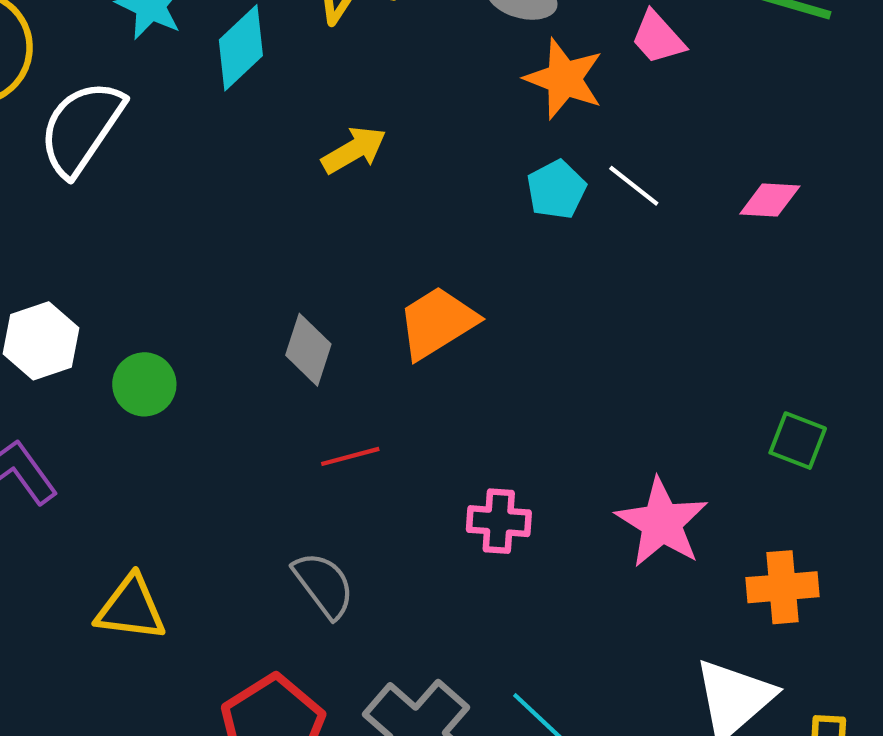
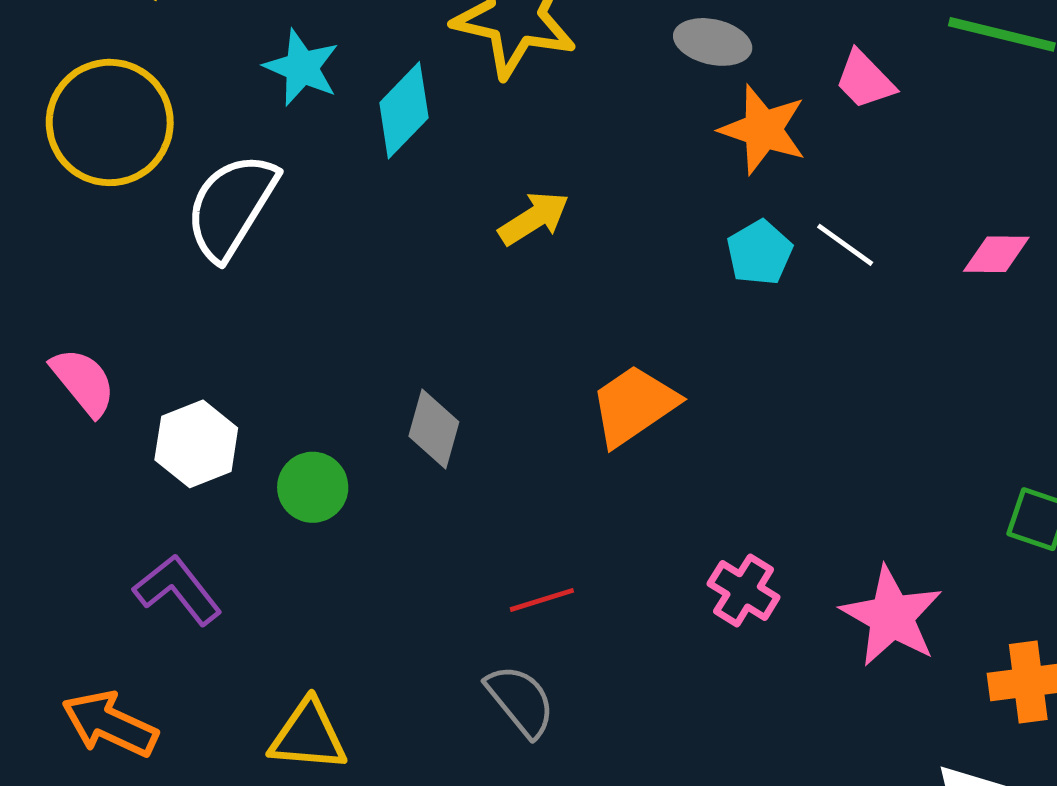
gray diamond: (308, 350) -> (434, 429), moved
red line: (350, 456) -> (542, 600), moved
pink cross: (499, 521) -> (744, 590), moved, turned 30

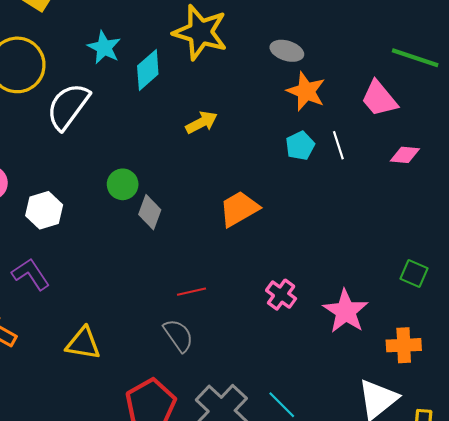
pink trapezoid: (865, 80) -> (379, 99), moved, size x1.4
white line: (845, 245) -> (338, 145), turned 32
green circle: (313, 487) -> (123, 184), moved

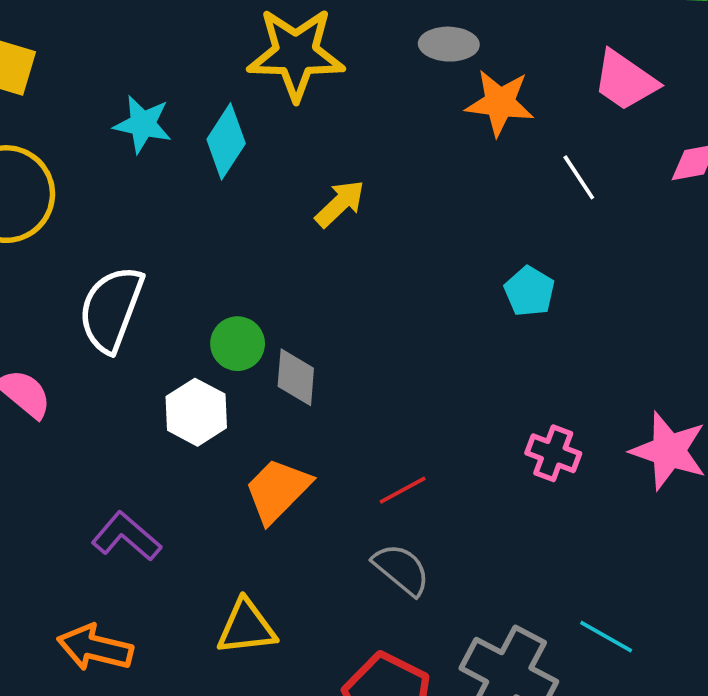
white semicircle: (68, 106) -> (111, 309), moved
cyan pentagon: (300, 146) -> (529, 291), moved
orange trapezoid: (239, 209) -> (278, 490), moved
white hexagon: (44, 210) -> (196, 412), moved

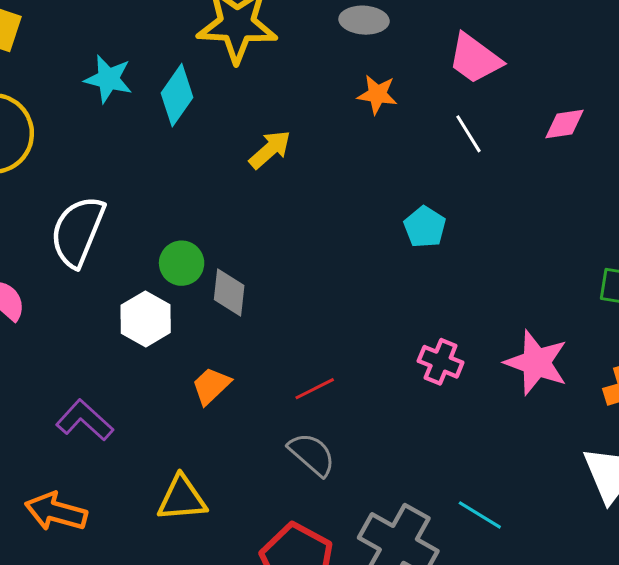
pink trapezoid: (625, 81) -> (475, 59), moved
orange star: (500, 103) -> (377, 94), moved, size x0.7
orange trapezoid: (278, 490) -> (211, 386), size x0.7

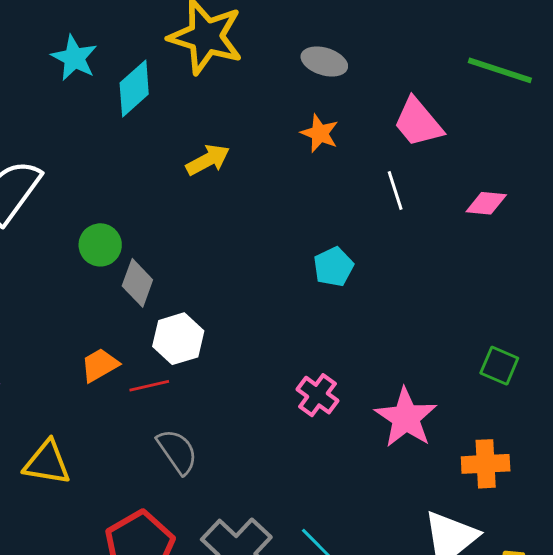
white hexagon: (146, 319) -> (178, 339), moved
red line: (315, 389) -> (149, 386), moved

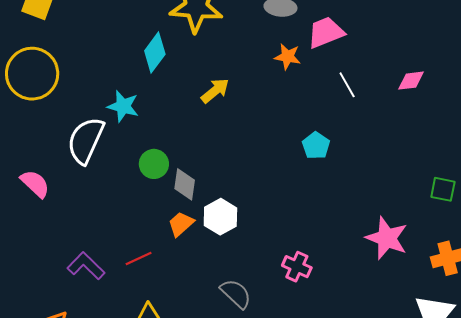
cyan star: (74, 58) -> (123, 106), moved
pink trapezoid: (418, 122) -> (326, 32), moved, turned 120
orange trapezoid: (100, 365) -> (181, 224), moved
red line: (149, 386) -> (139, 259), moved
pink cross: (317, 395) -> (297, 267), moved

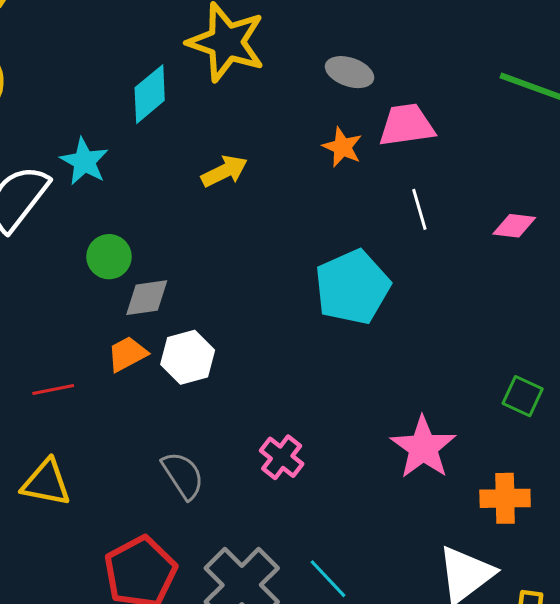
cyan pentagon: (316, 146) -> (352, 287), size x1.8
gray diamond: (185, 184) -> (147, 298), turned 60

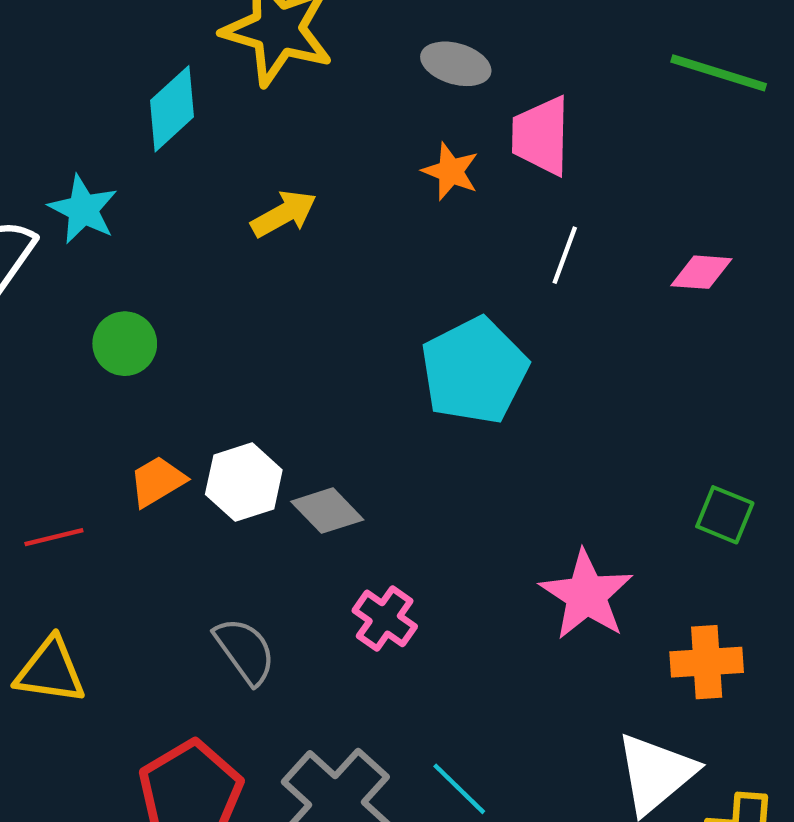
pink trapezoid: (407, 125) -> (541, 136), turned -78
white line: (419, 209) -> (565, 255), turned 39
gray diamond: (147, 298) -> (327, 511), moved, turned 57

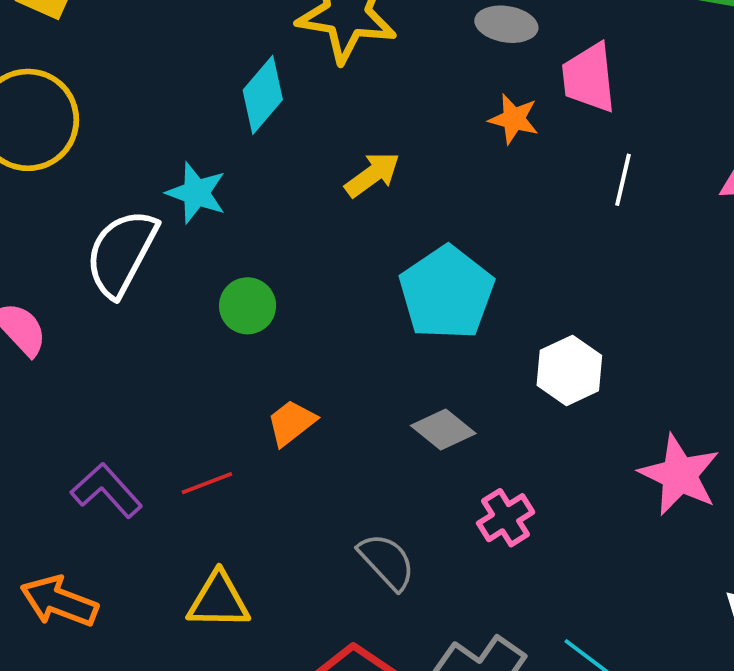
cyan pentagon: (474, 371) -> (447, 293), moved
white hexagon: (244, 482) -> (569, 370), moved
pink cross: (385, 618) -> (506, 518), turned 30

